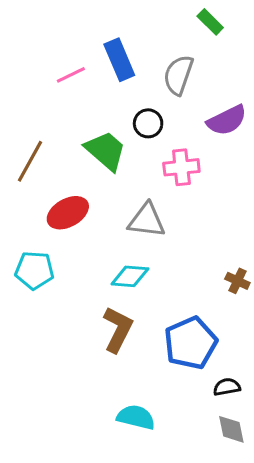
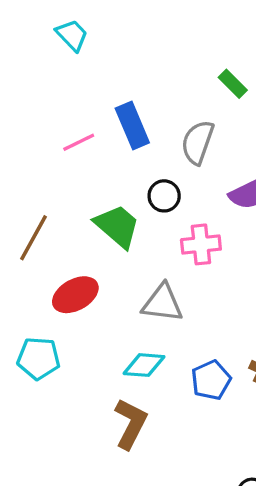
blue pentagon: (190, 343) -> (211, 380), moved, size x0.7

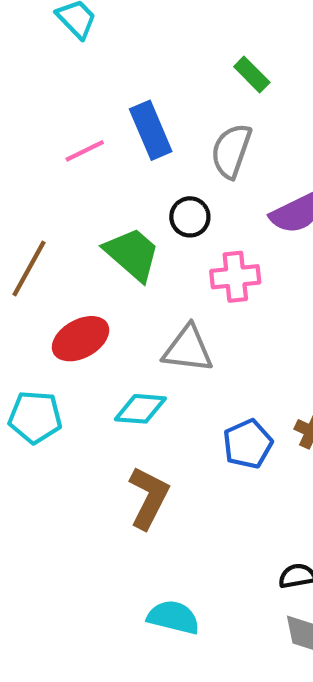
green rectangle: (233, 84) -> (252, 75), moved
cyan diamond: (144, 365) -> (140, 409), moved

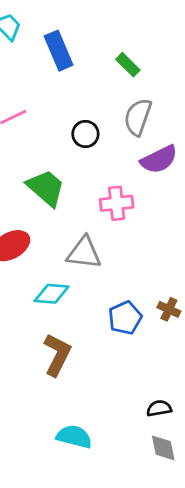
blue rectangle: (151, 130) -> (59, 51), moved
gray semicircle: (231, 151) -> (138, 117), moved
black circle: (190, 217) -> (85, 134), moved

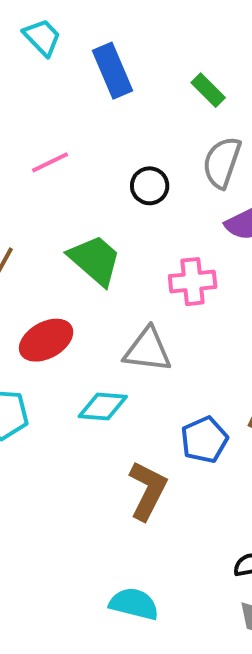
brown L-shape: (57, 355) -> (148, 491), moved

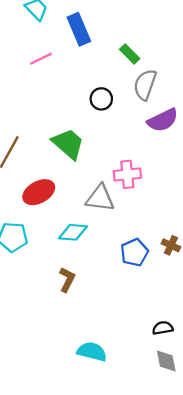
green rectangle: (208, 90) -> (130, 54), moved
pink line: (50, 162) -> (41, 59), moved
pink cross: (193, 282) -> (127, 174), moved
brown L-shape: (148, 491) -> (67, 280), moved, size x0.7

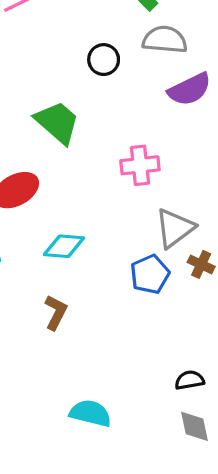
gray semicircle: (145, 85) -> (165, 40), turned 76
gray triangle: (100, 198) -> (175, 228), moved, turned -44

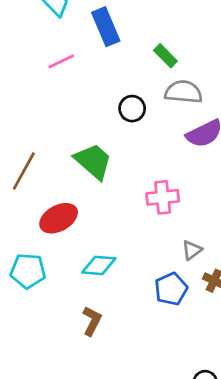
gray triangle: (175, 228) -> (192, 250), size x0.6

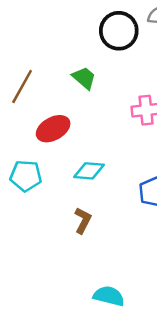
black circle: (132, 109) -> (119, 31), size x1.6
green trapezoid: (93, 161) -> (84, 78), size x0.7

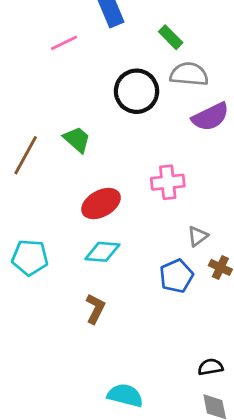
green trapezoid: (84, 78) -> (77, 140), moved
red ellipse: (53, 129) -> (101, 204), moved

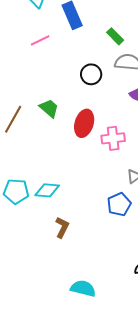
black circle: (137, 91) -> (91, 74), size x0.7
red ellipse: (101, 204) -> (84, 123), moved, turned -44
cyan diamond: (102, 252) -> (47, 190), moved

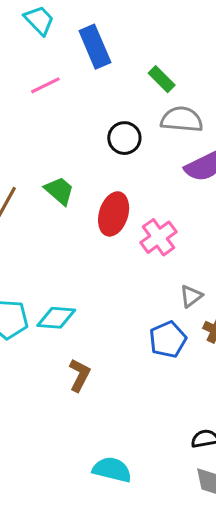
pink cross: (113, 138) -> (159, 237), turned -30

